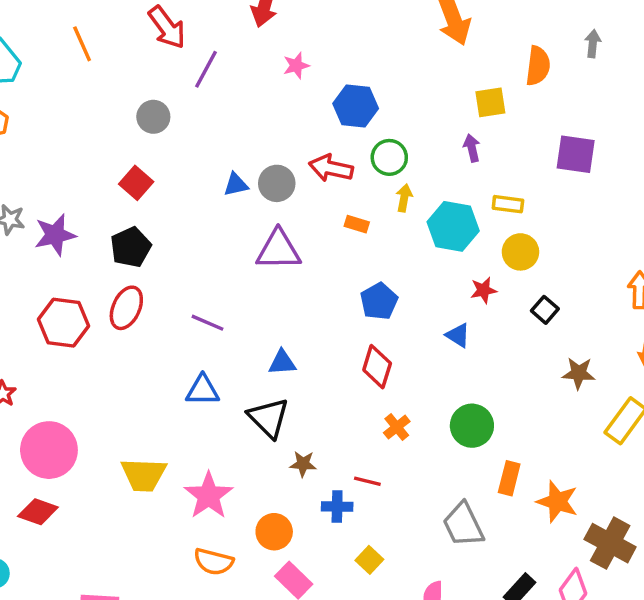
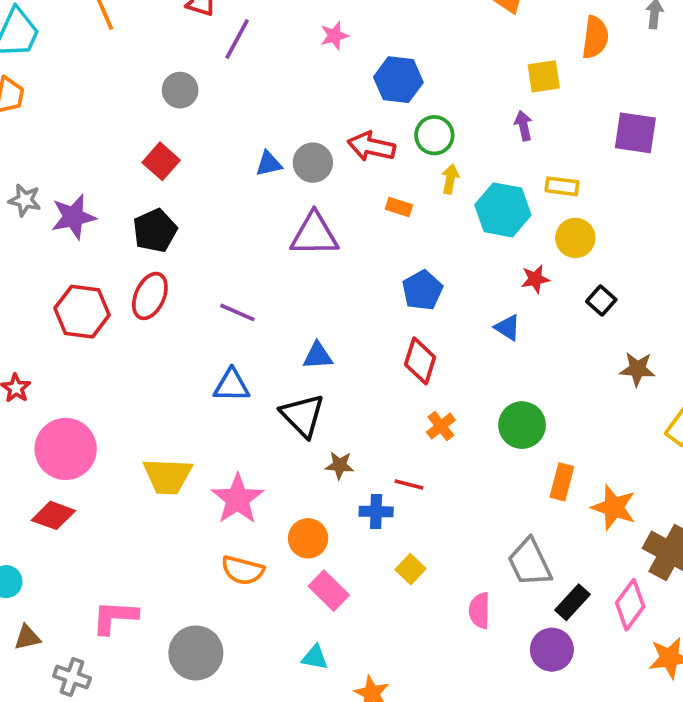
gray trapezoid: (463, 525) -> (530, 562), moved

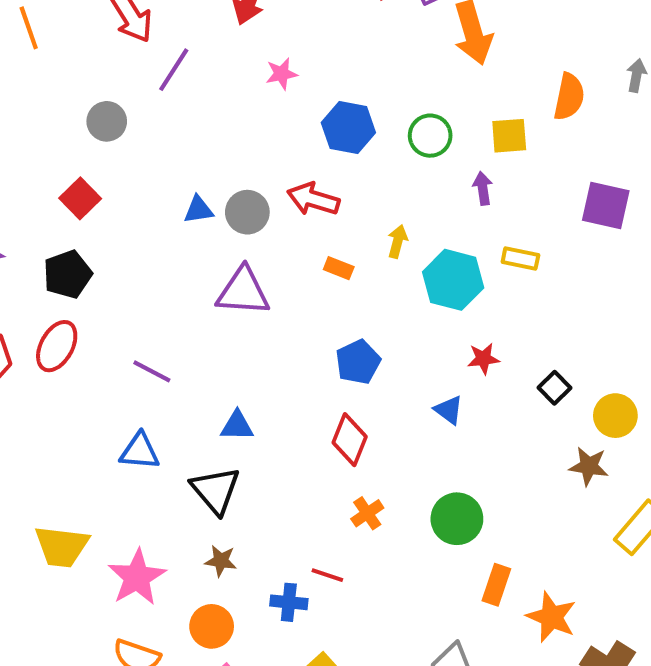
green circle: (434, 135) -> (430, 136), moved
yellow circle: (575, 238) -> (615, 416), moved
brown star: (340, 465) -> (221, 561), moved

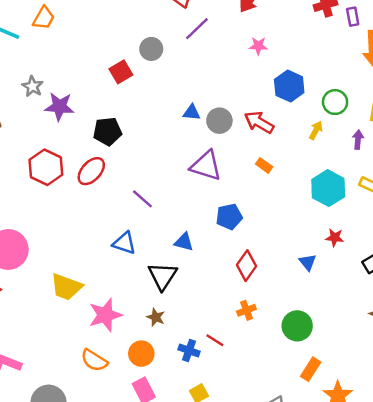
red square: (80, 198) -> (121, 72), moved
yellow arrow: (398, 241) -> (316, 130), moved
blue pentagon: (358, 362) -> (229, 217), moved

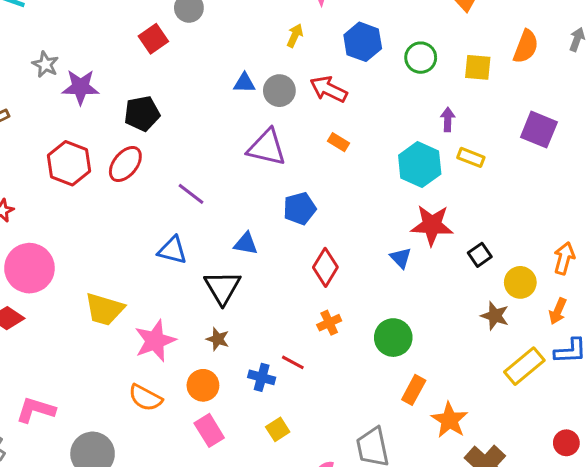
yellow arrow: (316, 130) -> (295, 36), moved
purple arrow: (358, 140) -> (448, 120), moved
red star: (335, 238) -> (432, 225), size x1.8

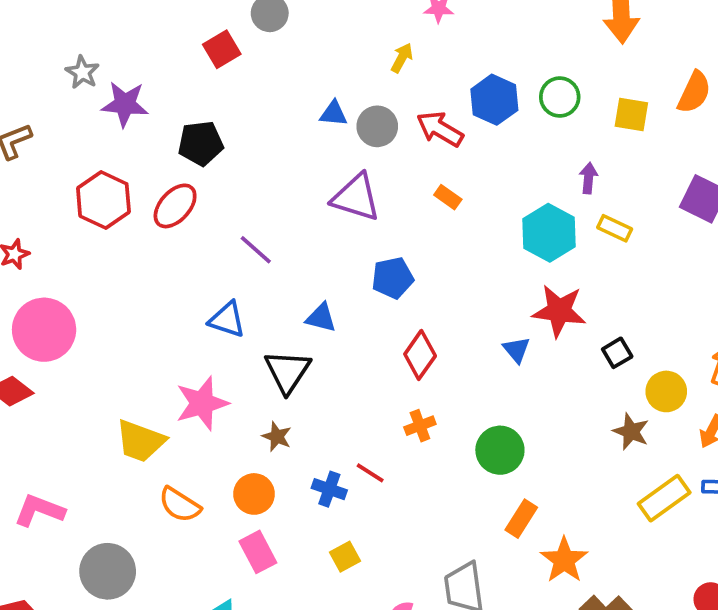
blue hexagon: (363, 42) -> (494, 100), moved
yellow trapezoid: (104, 309) -> (140, 441), moved
pink star: (155, 341) -> (202, 403), moved

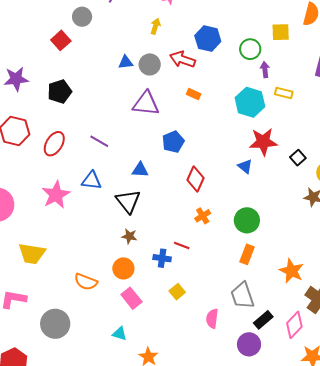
green circle: (560, 97) -> (250, 49), moved
red ellipse: (175, 206) -> (54, 144), moved
pink star: (202, 403) -> (56, 195), moved
yellow trapezoid: (140, 441) -> (32, 253), moved
orange rectangle: (521, 519) -> (247, 254), moved

